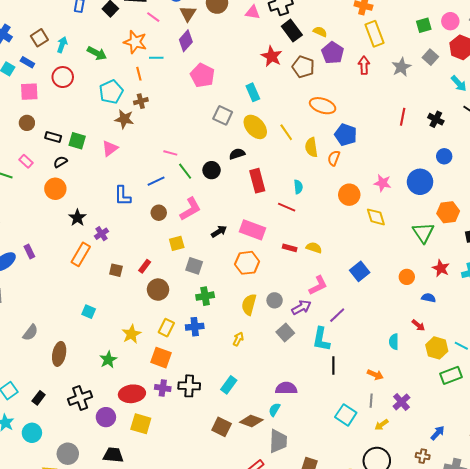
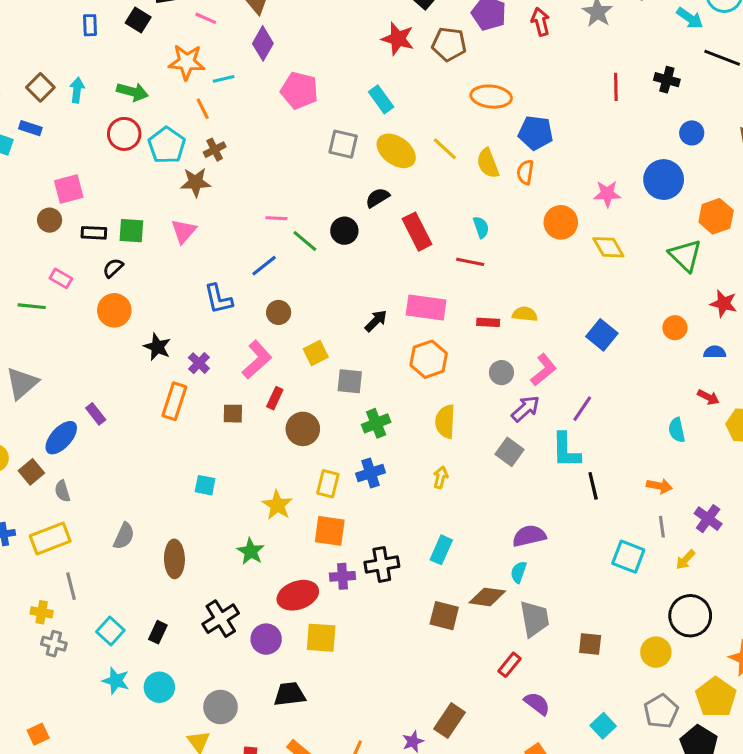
red circle: (63, 77) -> (124, 134), moved
pink square: (29, 92) -> (69, 189), moved
pink L-shape: (190, 209) -> (257, 360), moved
gray circle: (275, 300) -> (501, 373), moved

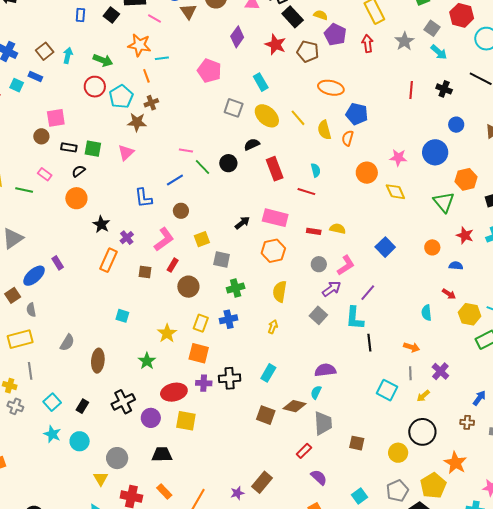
cyan arrow: (690, 18) -> (439, 52), moved
purple diamond: (263, 43) -> (237, 37), moved

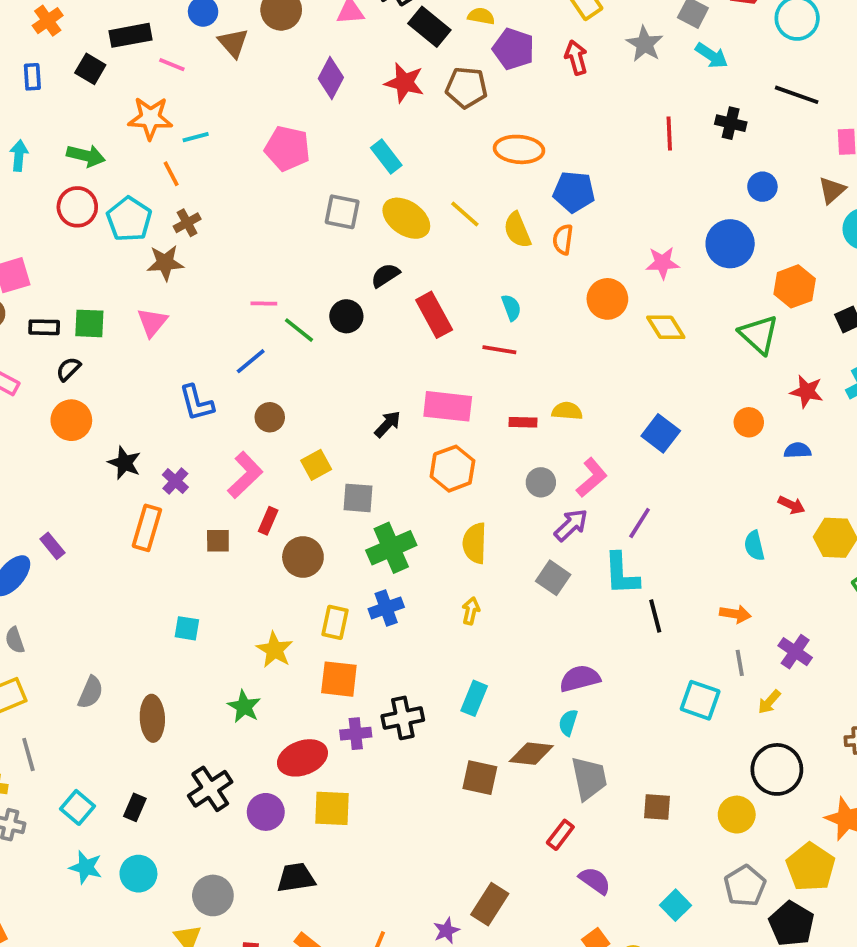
green cross: (236, 288) -> (391, 548), size x1.4

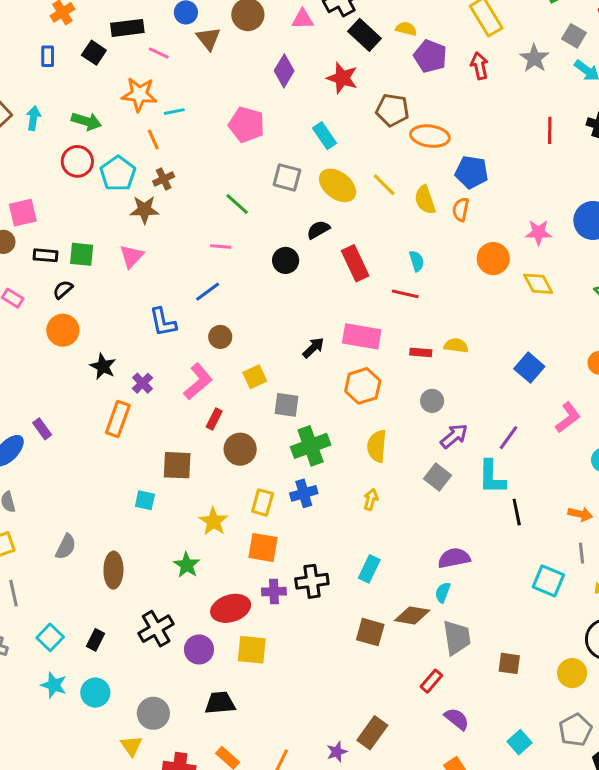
brown pentagon: (466, 88) -> (392, 110), moved
green line: (299, 330) -> (237, 204), moved
pink L-shape: (592, 478) -> (568, 417), moved
brown square: (218, 541) -> (177, 465), moved, size x1.5

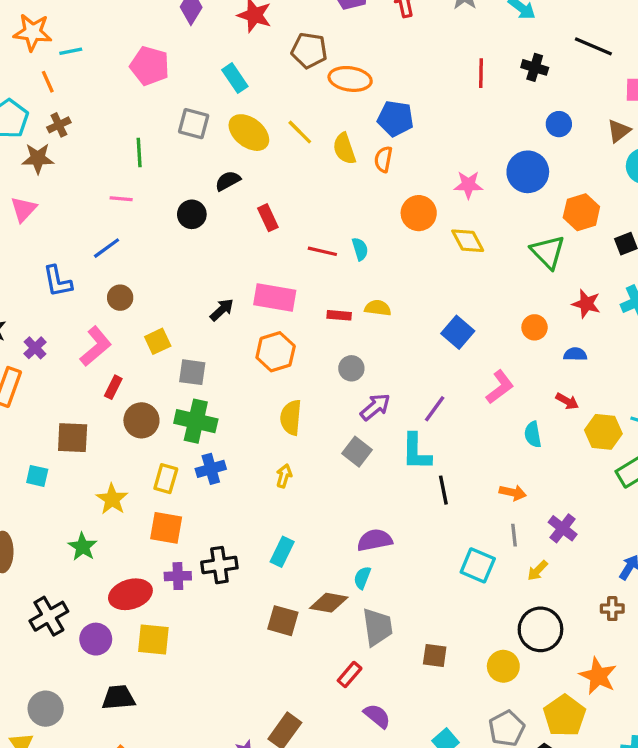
green line: (237, 204) -> (139, 152), turned 45
cyan semicircle: (417, 261) -> (360, 249), moved
red rectangle: (355, 263) -> (268, 218), size x0.7
green cross: (311, 446) -> (196, 421), moved, turned 33

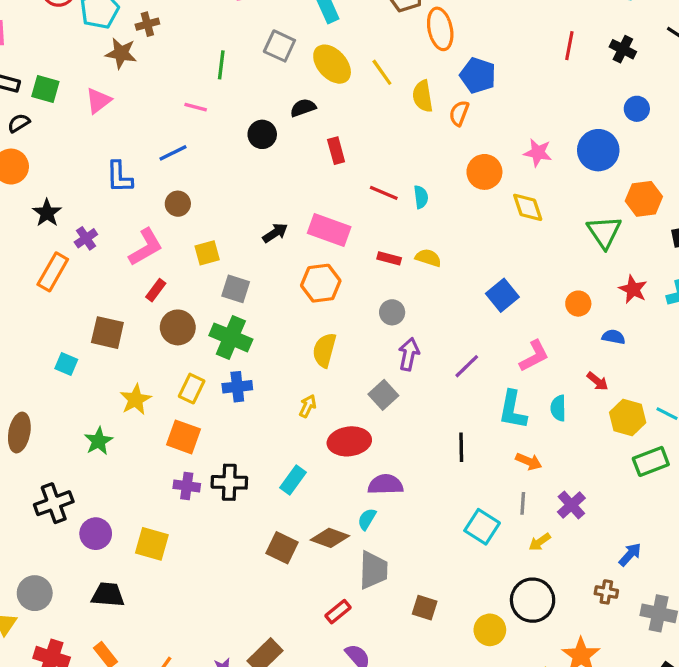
orange ellipse: (350, 79) -> (440, 29), turned 60
purple arrow: (375, 407) -> (409, 354), turned -48
cyan L-shape: (416, 452) -> (513, 410), moved
red ellipse: (130, 594) -> (349, 441), moved

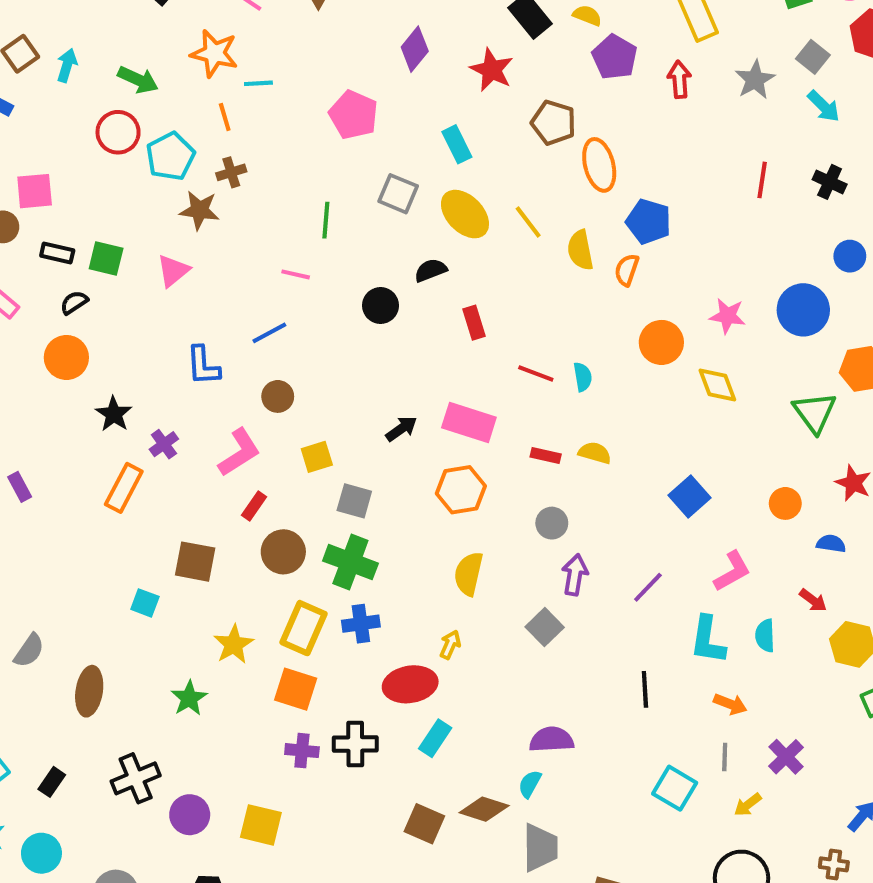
yellow rectangle: (192, 389) -> (304, 628), size x1.4
red ellipse: (349, 441) -> (410, 684), moved

